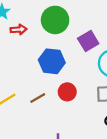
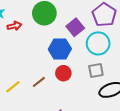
blue hexagon: (52, 61) -> (60, 49), moved

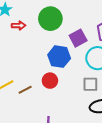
red circle: (63, 73) -> (50, 81), moved
brown line: (39, 82) -> (25, 90), moved

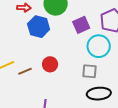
blue hexagon: (59, 57) -> (39, 27), moved

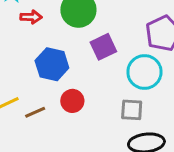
purple square: (81, 25) -> (103, 47), moved
blue hexagon: (39, 27) -> (52, 64), moved

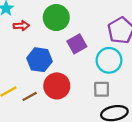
red circle: (72, 101) -> (57, 86), size x1.5

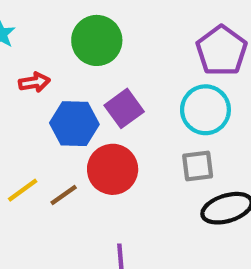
red arrow: (21, 26) -> (34, 82), moved
purple square: (77, 44) -> (124, 108), moved

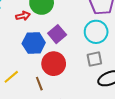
red arrow: (34, 82) -> (23, 16), moved
brown line: (64, 195) -> (39, 84), moved, turned -72

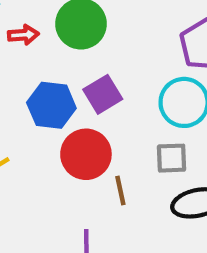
red arrow: (23, 16) -> (23, 35), moved
brown line: (39, 84) -> (120, 190), moved

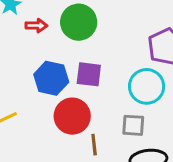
purple square: (103, 94) -> (89, 74), turned 32

